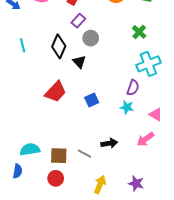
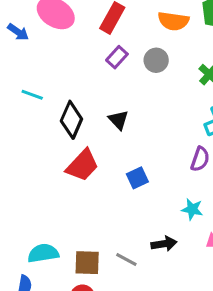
gray circle: (91, 38) -> (156, 60), moved
cyan line: (23, 45) -> (32, 95), turned -56
black diamond: (59, 46) -> (71, 120), moved
cyan star: (127, 107) -> (192, 209), moved

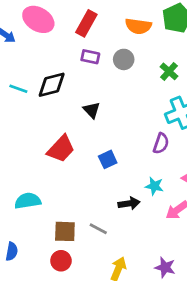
purple rectangle: (117, 57) -> (90, 57), turned 60
black diamond: (71, 120) -> (52, 85), moved, turned 52
black arrow: (164, 244) -> (129, 203), moved
cyan semicircle: (43, 253) -> (28, 201), moved

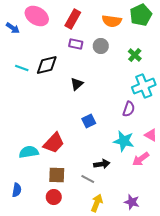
black triangle: (92, 110) -> (77, 84), turned 32
red trapezoid: (61, 149) -> (54, 143), moved
cyan star: (154, 186) -> (124, 141), size x1.5
black arrow: (129, 203) -> (102, 164), moved
gray line: (98, 229) -> (88, 179), moved

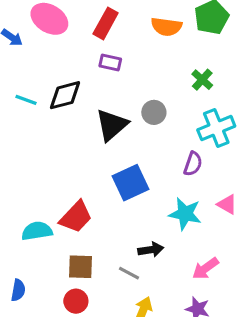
gray circle: (101, 46) -> (154, 112), moved
black triangle: (77, 84) -> (112, 125), size x1.6
blue square: (89, 121) -> (131, 183), size x1.6
pink arrow: (141, 159) -> (205, 268), moved

